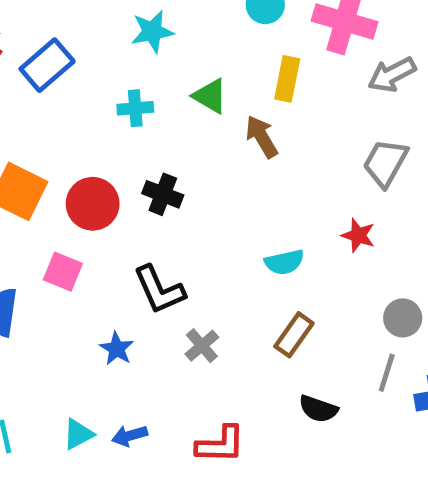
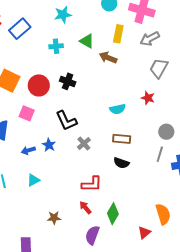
gray arrow: (392, 75) -> (150, 39), moved
brown arrow: (262, 137) -> (108, 58), turned -36
brown rectangle: (294, 335) -> (122, 139), turned 60
black semicircle: (318, 409) -> (121, 163), moved
blue arrow: (130, 436) -> (28, 150), moved

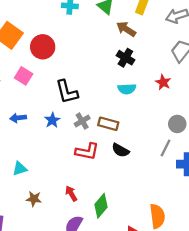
black cross: (68, 81) -> (125, 58), moved
brown rectangle: (122, 139) -> (108, 124), moved
blue star: (49, 145) -> (52, 120), moved
cyan triangle: (33, 180) -> (20, 169), moved
red L-shape: (92, 184) -> (87, 151), moved

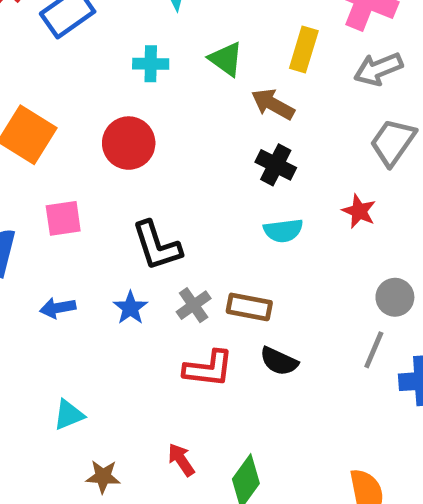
red circle: (43, 47) -> (129, 143), moved
pink square: (24, 76) -> (63, 218), turned -36

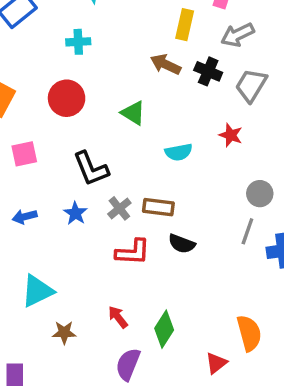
green triangle: (226, 59) -> (133, 113), moved
black cross: (276, 165) -> (208, 71), moved
cyan triangle: (69, 415) -> (37, 291), size x1.5

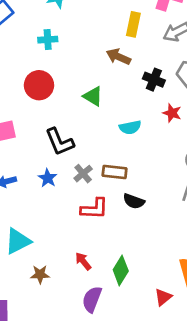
black cross: (208, 71) -> (154, 80), moved

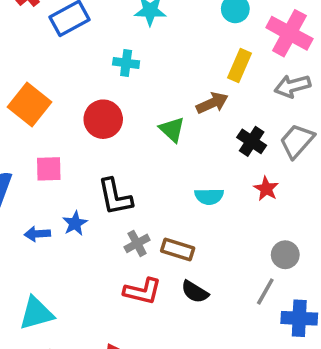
brown arrow: (118, 57) -> (212, 103), turned 120
green triangle: (93, 96) -> (172, 129), moved
blue star: (48, 178) -> (75, 223), moved

